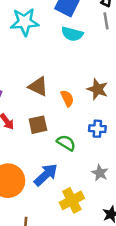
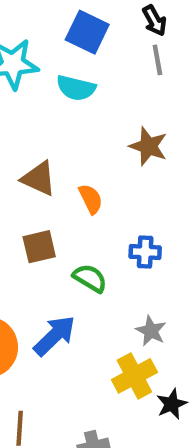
cyan semicircle: (72, 34) -> (76, 88), moved
brown star: (98, 89) -> (148, 146), moved
yellow cross: (72, 200) -> (134, 376), moved

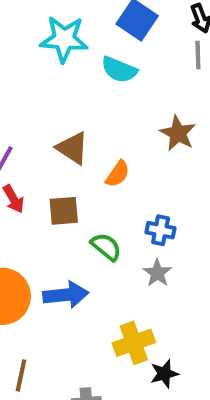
orange semicircle: (91, 199) -> (118, 174), turned 52
gray star: (151, 331) -> (157, 273), moved
blue arrow: (55, 336) -> (66, 295), turned 30

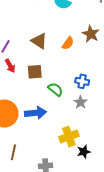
orange semicircle: (118, 174) -> (68, 43), moved

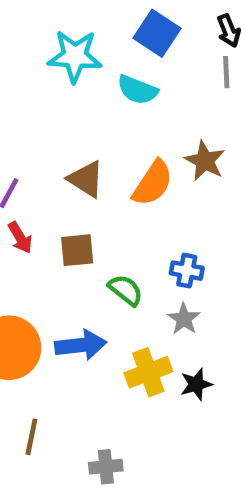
orange semicircle: (68, 43) -> (153, 183), size x1.5
yellow cross: (69, 137) -> (148, 372), moved
black star: (84, 152) -> (196, 384), moved

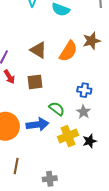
brown star: (205, 161) -> (91, 41), turned 30
green semicircle: (126, 290) -> (57, 109), moved

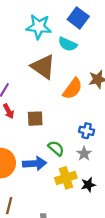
brown triangle: (38, 50) -> (43, 67), moved, size x1.4

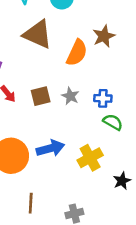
green semicircle: (56, 148) -> (113, 122), moved
gray star: (84, 154) -> (70, 96), moved
black star: (88, 185) -> (122, 181), moved

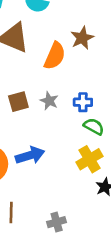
yellow cross: (90, 158) -> (90, 159), moved

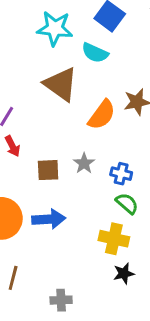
brown square: (18, 102) -> (48, 170), moved
yellow cross: (90, 159) -> (114, 239), turned 30

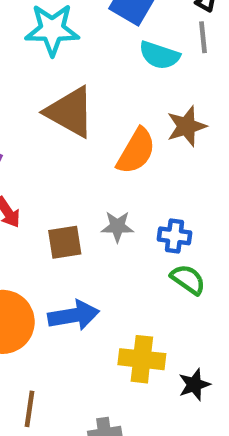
cyan semicircle: (95, 53) -> (159, 55), moved
gray star: (84, 163) -> (117, 226), turned -30
yellow cross: (114, 239) -> (142, 359), moved

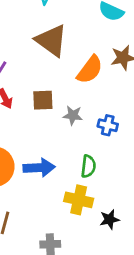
brown square: (65, 242) -> (43, 100), moved
green semicircle: (188, 279) -> (88, 166), moved, turned 55

